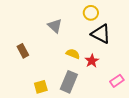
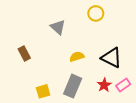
black triangle: (101, 34) -> (112, 58), moved
yellow semicircle: (73, 54) -> (77, 57), turned -40
red star: (92, 61) -> (104, 85), moved

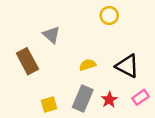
gray triangle: (58, 27) -> (51, 35), moved
brown rectangle: (24, 53) -> (27, 61), size x1.5
red star: (104, 85) -> (109, 100), moved

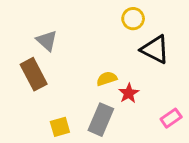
gray triangle: (51, 35) -> (47, 41), moved
black triangle: (127, 66) -> (155, 49), moved
red star: (109, 100) -> (129, 93), moved

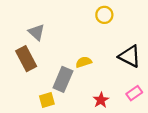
black triangle: (155, 49) -> (130, 56), moved
red star: (129, 93) -> (101, 100), moved
gray rectangle: (101, 120) -> (63, 79), moved

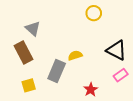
pink rectangle: (134, 93) -> (121, 75), moved
yellow square: (47, 100) -> (29, 85), moved

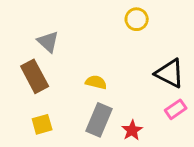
yellow semicircle: (75, 55) -> (96, 82), moved, turned 32
gray rectangle: (57, 71) -> (99, 120), moved

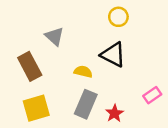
gray triangle: (48, 42) -> (54, 36), moved
black triangle: (170, 73) -> (113, 55), moved
yellow square: (42, 124) -> (36, 108), size x1.5

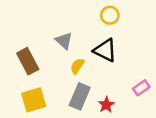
gray triangle: (54, 36) -> (64, 41), moved
yellow semicircle: (83, 72) -> (77, 66), turned -70

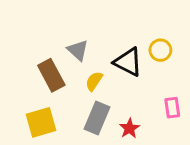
yellow circle: (110, 15) -> (160, 50), moved
brown rectangle: (28, 61) -> (51, 75), moved
pink rectangle: (141, 88) -> (172, 108), turned -63

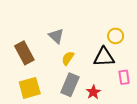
black triangle: (128, 62) -> (104, 57), moved, turned -30
brown rectangle: (51, 75) -> (24, 53), moved

